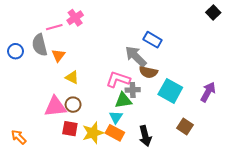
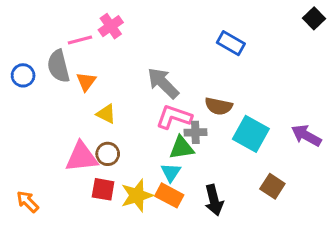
blue rectangle: (153, 40) -> (231, 43), moved
gray arrow: (136, 56) -> (163, 83), moved
purple arrow: (208, 92) -> (306, 135), turned -90

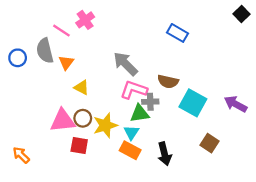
pink line: (80, 40) -> (61, 31), turned 48
yellow star: (137, 195) -> (105, 125), moved

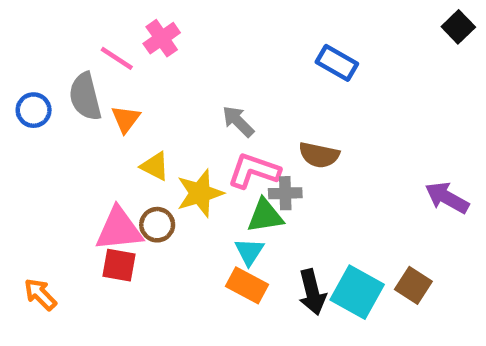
gray arrow: (125, 64) -> (238, 121), size x0.7
cyan square: (193, 103) -> (357, 292), moved
yellow star: (105, 125) -> (200, 193), moved
brown square: (209, 143) -> (413, 285), moved
red square: (79, 145) -> (119, 265), moved

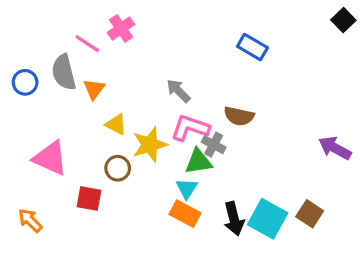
gray cross: (285, 193) -> (214, 145), turned 30
pink triangle: (119, 229) -> (50, 158), moved, turned 30

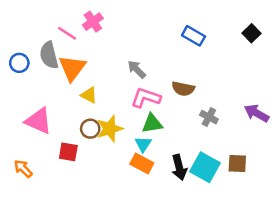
black square: (343, 20) -> (251, 33), moved
orange triangle: (94, 89) -> (72, 68), size x1.6
yellow star: (150, 145) -> (110, 129), moved
gray cross: (214, 145) -> (209, 117), moved
brown square: (310, 214) -> (237, 163), turned -30

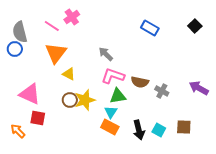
gray semicircle: (49, 55) -> (20, 32), moved
brown semicircle: (183, 89) -> (140, 82), moved
red square: (68, 152) -> (38, 118), moved
cyan square: (205, 167) -> (159, 130), size x0.6

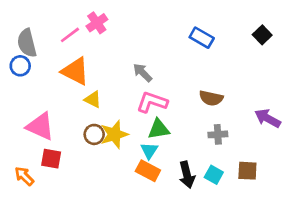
pink line: (52, 26) -> (70, 35), turned -70
orange triangle: (56, 53) -> (75, 71), turned -40
brown semicircle: (140, 82) -> (211, 98), moved
gray cross: (162, 91) -> (218, 134), moved, turned -32

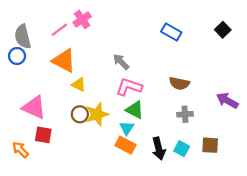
green triangle: (159, 129) -> (135, 110), turned 36

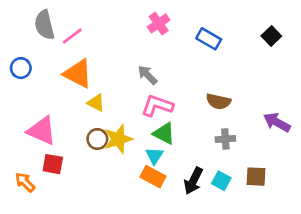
pink cross: (82, 19) -> (159, 23), moved
gray semicircle: (23, 37) -> (44, 25), moved
black arrow: (159, 149) -> (193, 181), turned 40

